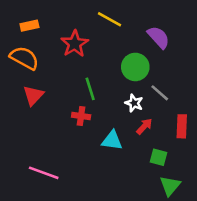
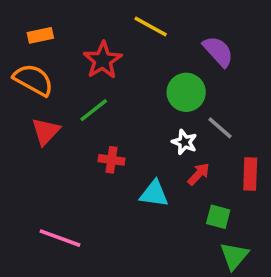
green line: (90, 89) -> (94, 110), moved, turned 70

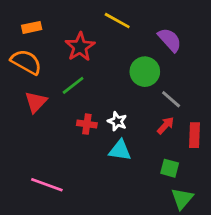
white star: (184, 142) -> (117, 121), moved
red arrow: (199, 174) -> (166, 125), moved

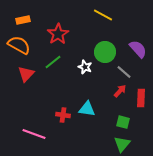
yellow line: (117, 21) -> (103, 15), moved
purple semicircle: (170, 40) -> (138, 49), moved
white star: (117, 121) -> (85, 67), moved
red cross: (87, 124) -> (63, 115), moved
green triangle: (182, 199) -> (122, 144), moved

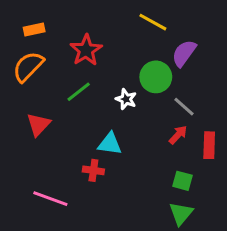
orange semicircle: (19, 45) -> (28, 67), turned -75
purple semicircle: (138, 49) -> (184, 53), moved, turned -102
red triangle: (26, 74) -> (39, 124), moved
cyan triangle: (87, 109) -> (110, 144), moved

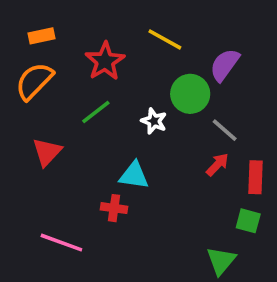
yellow line: (153, 22) -> (165, 39), moved
green square: (183, 181) -> (248, 221), moved

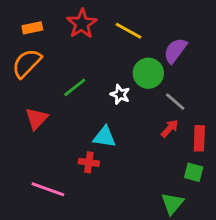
red star: (105, 61) -> (82, 24), moved

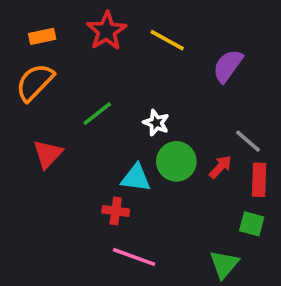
green circle: (148, 73) -> (176, 161), moved
gray line: (175, 102) -> (248, 141), moved
pink line: (48, 189) -> (134, 257), moved

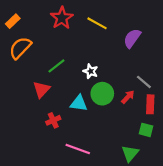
orange rectangle: (42, 36) -> (13, 21), moved, turned -32
red triangle: (48, 154) -> (42, 89), moved
red cross: (116, 211) -> (53, 120), moved, turned -32

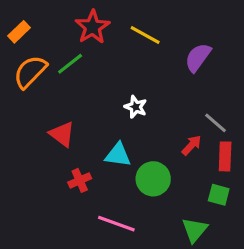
green line: (56, 66) -> (70, 64), moved
red triangle: (42, 89) -> (62, 134), turned -36
green circle: (102, 94) -> (153, 179), moved

